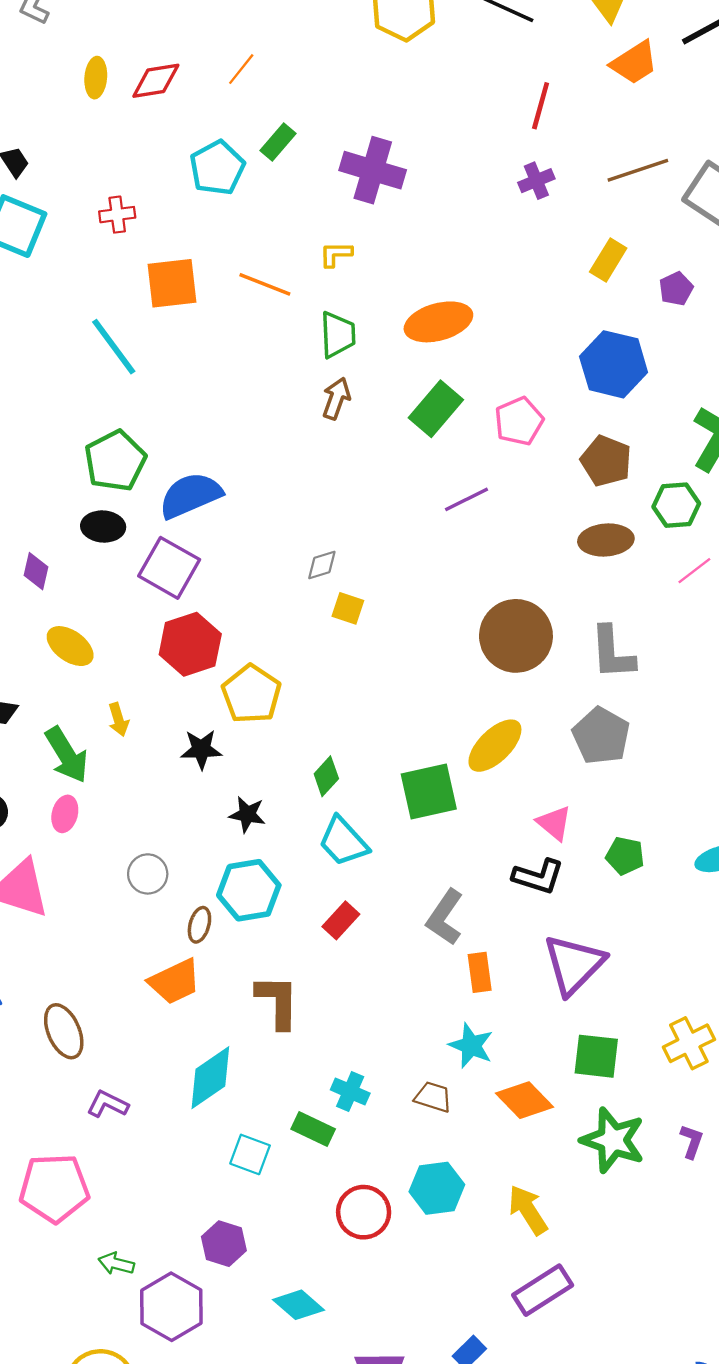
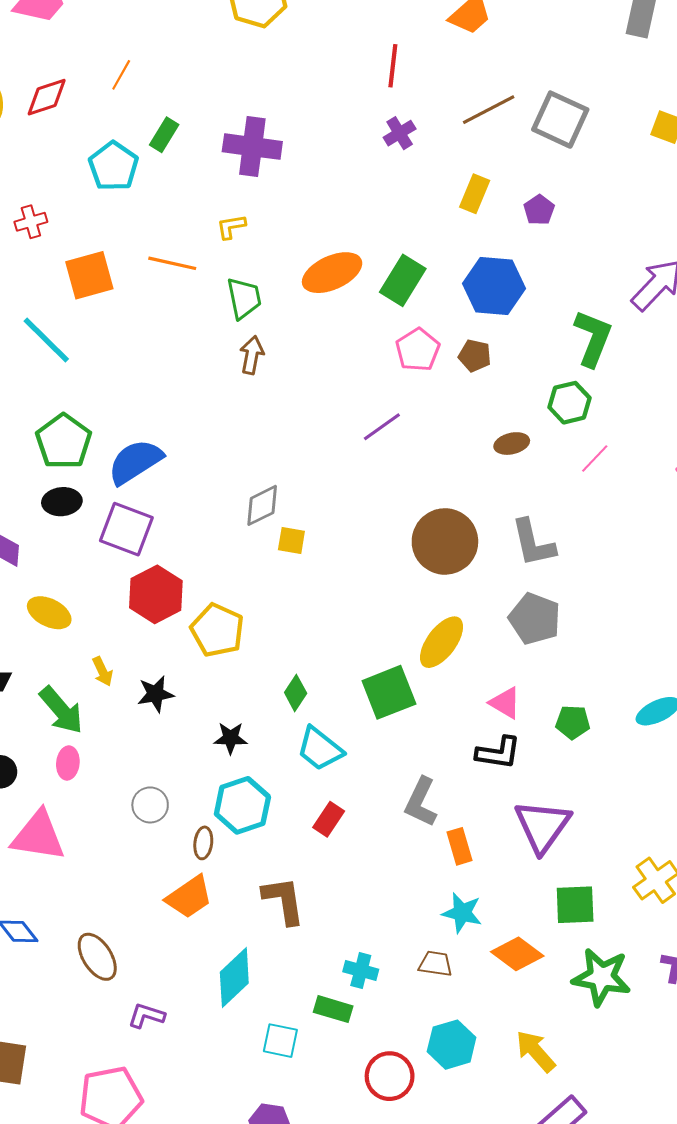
green rectangle: (436, 409) -> (403, 280), moved
brown pentagon: (606, 461) -> (475, 356), moved, size x0.7
brown ellipse: (606, 540) -> (512, 444), size x0.7
gray diamond: (322, 565) -> (262, 505), size x1.4
black star: (201, 749) -> (156, 694), moved

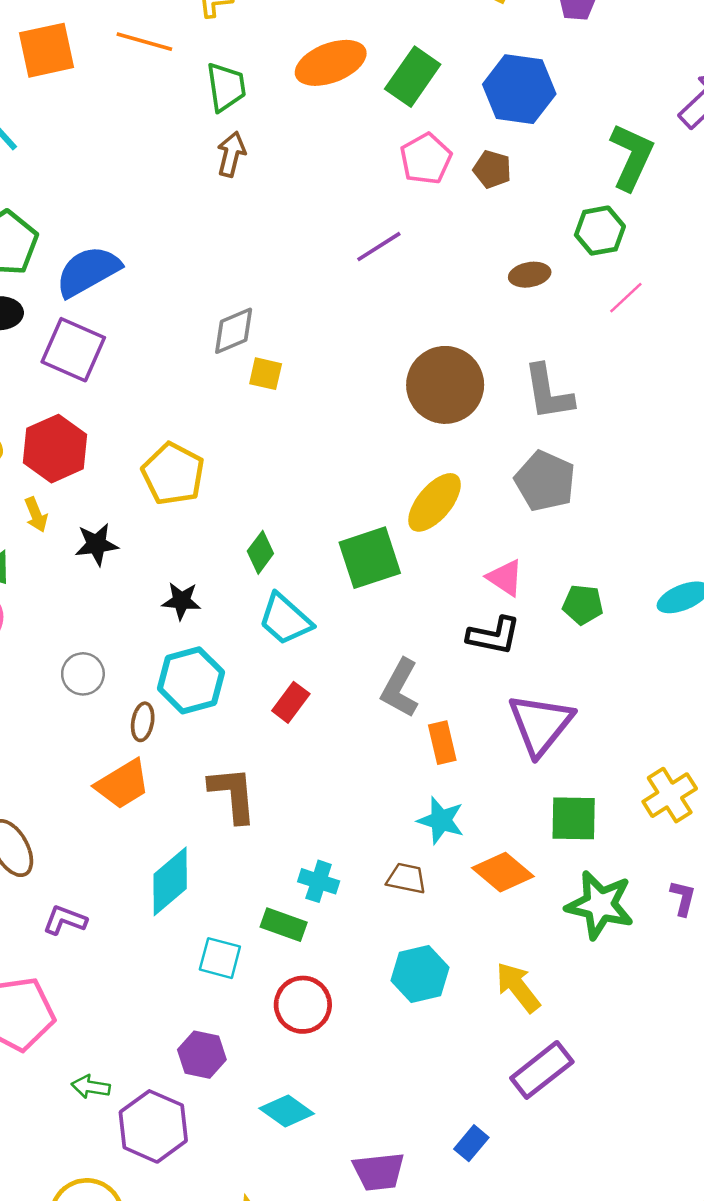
red hexagon: (156, 594) -> (55, 449), moved
red circle: (390, 1076) -> (303, 1005), moved

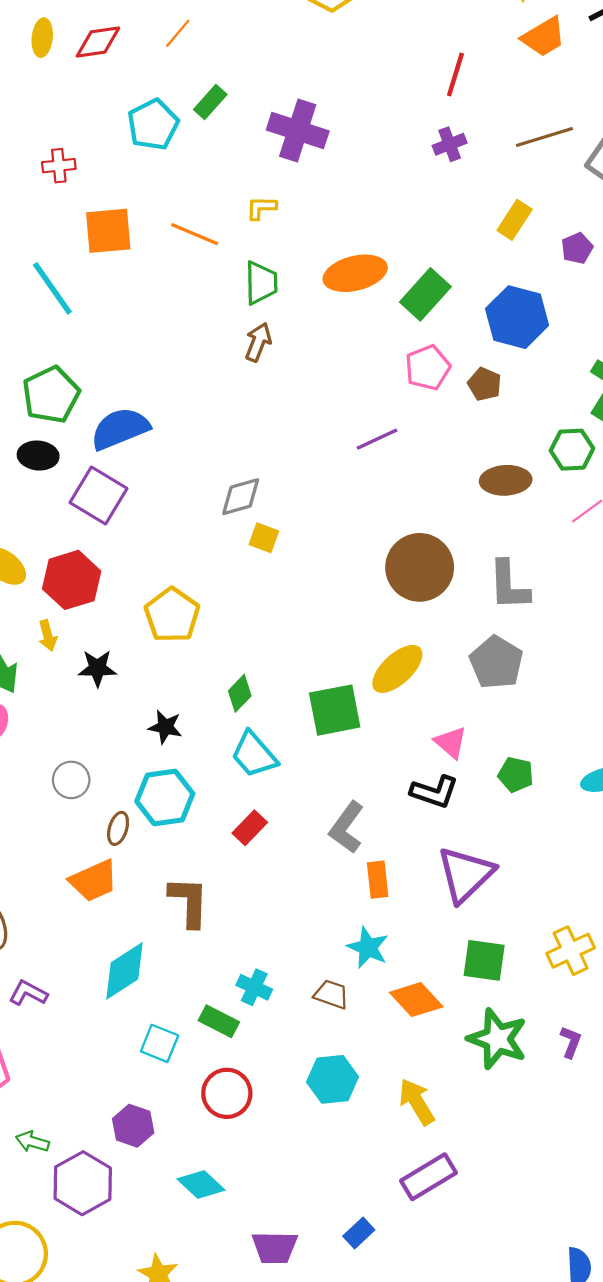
brown ellipse: (530, 275) -> (506, 480), size x1.4

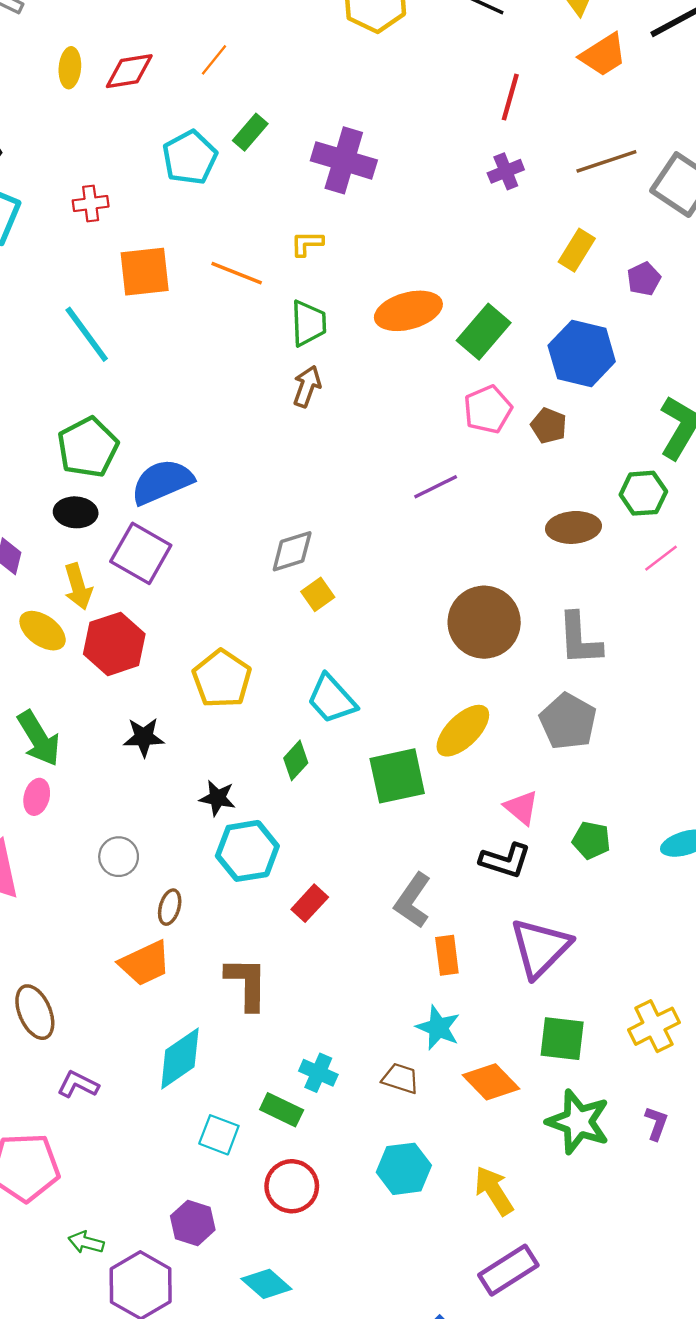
yellow square: (264, 538) -> (318, 594), turned 36
yellow arrow: (48, 636) -> (78, 587), moved, size x1.4
cyan trapezoid: (254, 755) -> (332, 699), moved
cyan hexagon: (165, 798) -> (247, 851), moved

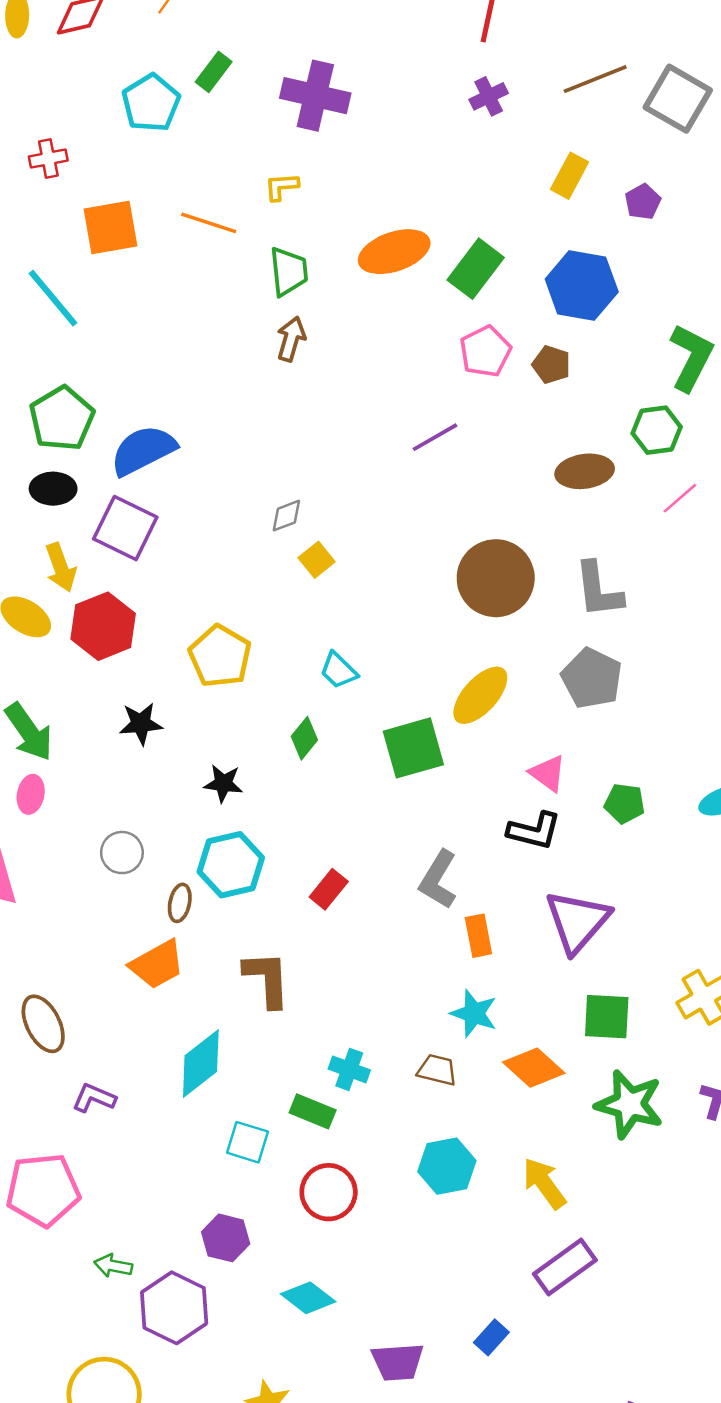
gray diamond: (292, 551) -> (286, 516), size x0.7
cyan trapezoid: (332, 699) -> (338, 670), size x0.7
cyan hexagon: (247, 851) -> (231, 865), moved

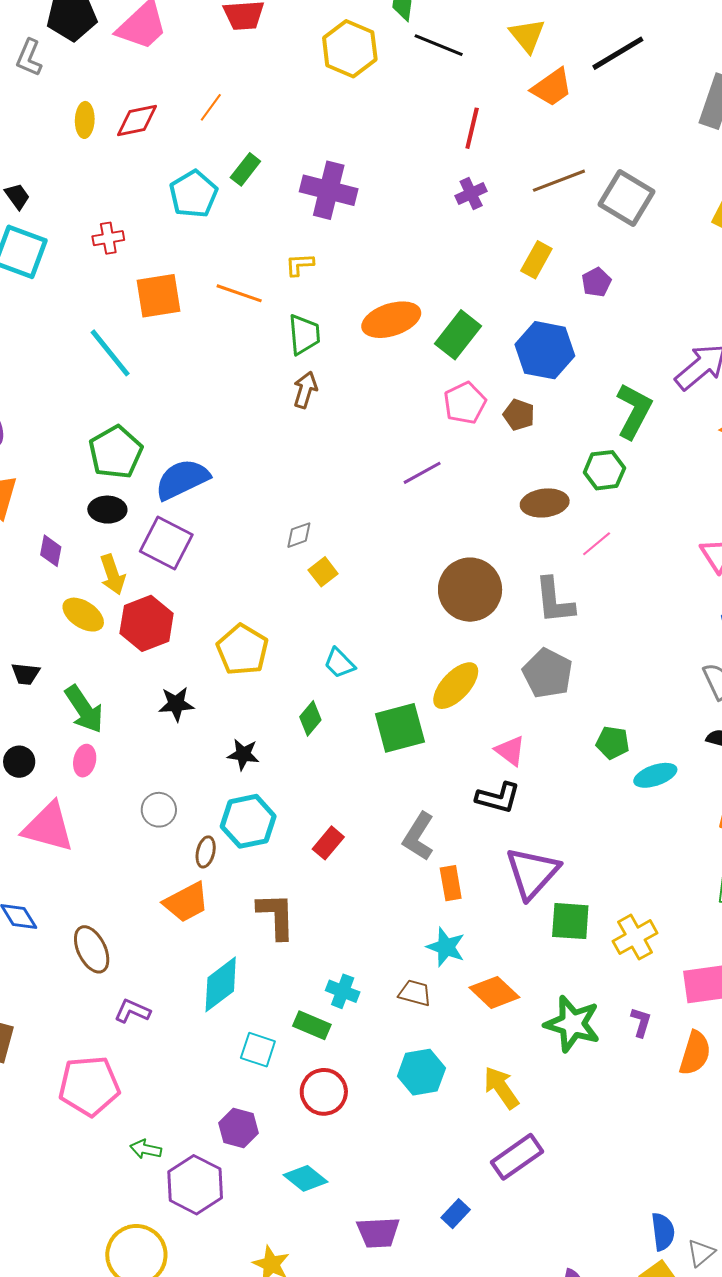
pink line: (680, 498) -> (597, 544), moved
green pentagon: (625, 803) -> (613, 743), moved
green square: (607, 1017) -> (570, 921), moved

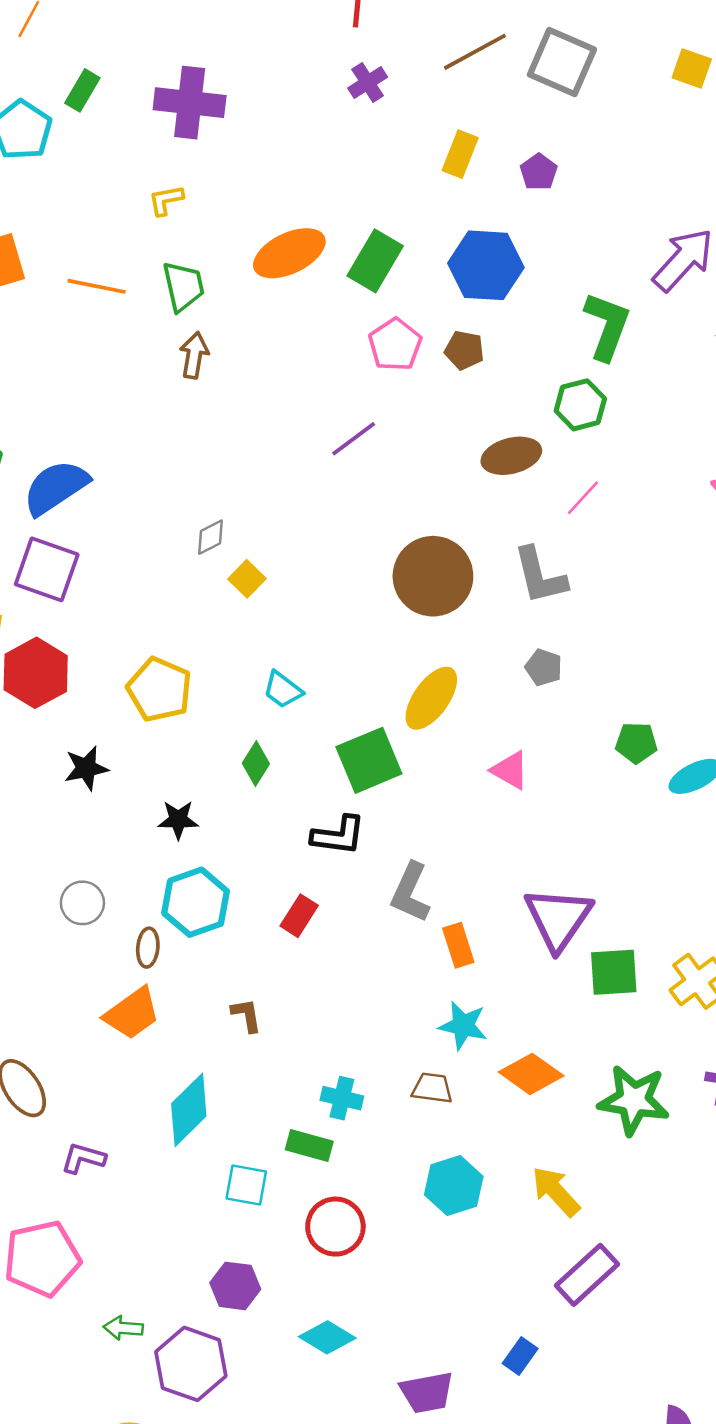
orange line: (239, 293) -> (97, 286), moved
gray pentagon: (548, 673) -> (544, 667), size x0.6
black L-shape: (498, 798) -> (338, 835), moved
brown L-shape: (276, 916) -> (247, 1015), size x0.6

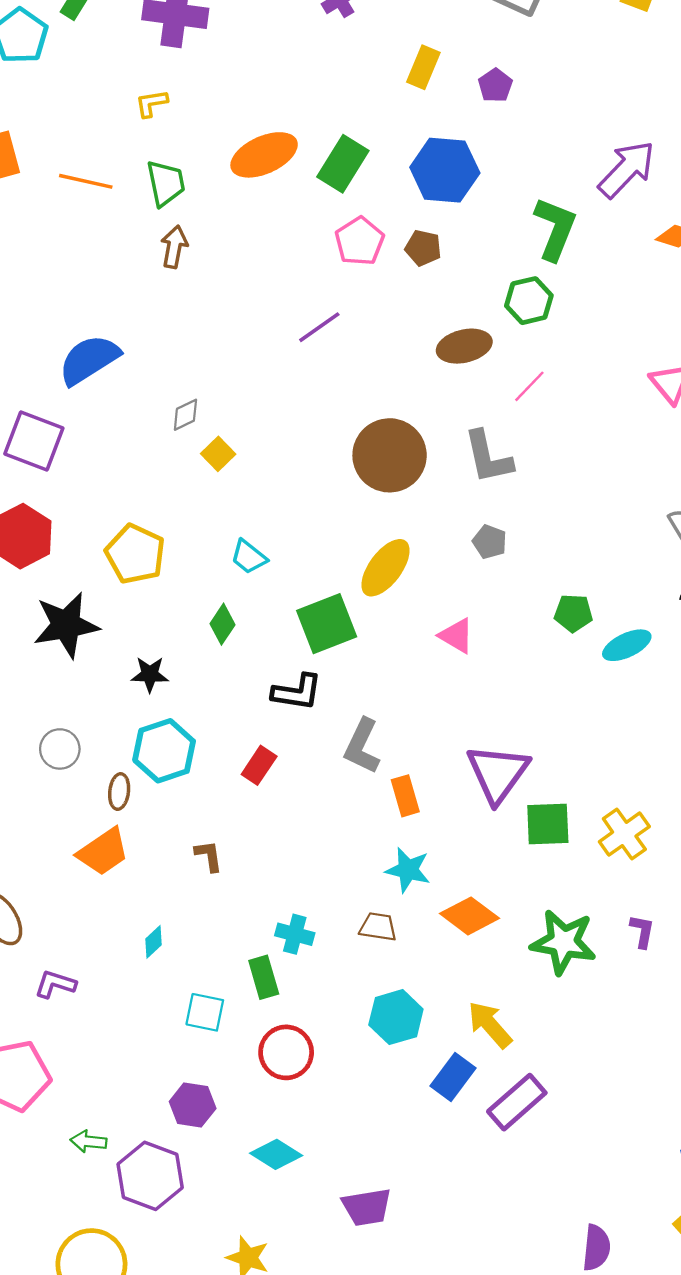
blue semicircle: (56, 487) -> (89, 360), moved
black star: (86, 768) -> (66, 625), size x1.6
cyan diamond: (189, 1110) -> (153, 942), size x0.5
green rectangle: (309, 1146) -> (264, 977), turned 57
blue rectangle: (520, 1356) -> (453, 1077), moved, size x1.4

